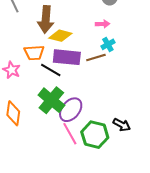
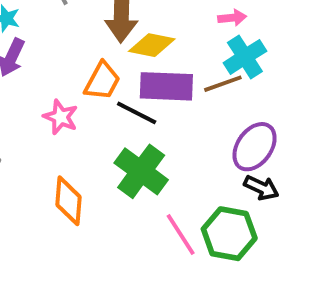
cyan cross: (108, 44) -> (245, 57), size x1.5
orange trapezoid: (34, 53) -> (102, 81), turned -55
purple ellipse: (71, 110) -> (255, 147), moved
black arrow: (122, 125) -> (261, 188), moved

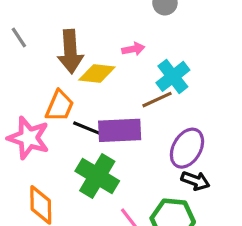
pink arrow: (232, 18) -> (133, 49), moved
purple rectangle: (166, 86) -> (120, 130), moved
pink star: (61, 117) -> (29, 138), size x1.5

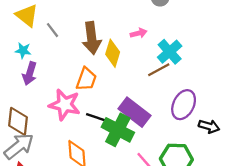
yellow diamond: (97, 73) -> (113, 53), turned -76
black line: (90, 129) -> (98, 118), moved
purple rectangle: (120, 130) -> (135, 112), moved, turned 44
black arrow: (195, 181) -> (209, 126), moved

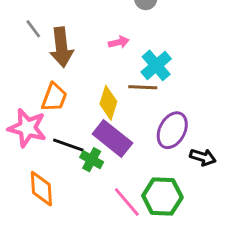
gray line: (53, 30) -> (33, 29), moved
yellow diamond: (113, 53) -> (108, 103), moved
brown line: (159, 70) -> (143, 87), turned 30
green cross: (118, 130) -> (92, 160), size x0.6

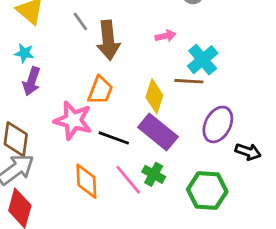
green cross: (92, 160) -> (154, 174), moved
pink line: (127, 202) -> (128, 180), moved

